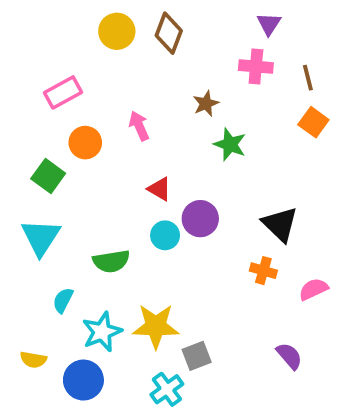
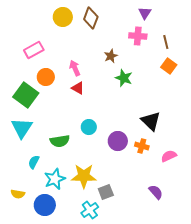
green square: (48, 176) -> (26, 95), size x1.4
red triangle: (159, 189) -> (78, 88), moved
purple circle: (200, 219) -> (118, 141), moved

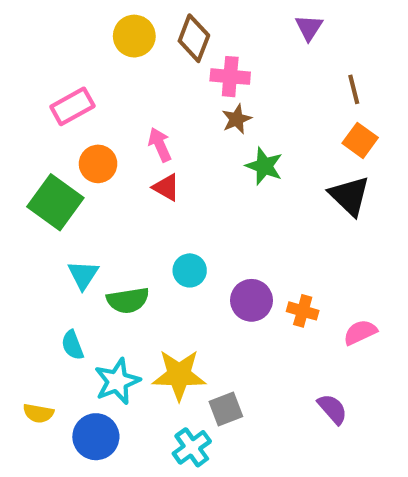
pink cross: (138, 36) -> (230, 77), moved
black triangle: (151, 121) -> (350, 196), moved
cyan triangle: (22, 128) -> (83, 275), moved, size x0.7
cyan semicircle: (34, 162) -> (72, 345), turned -48

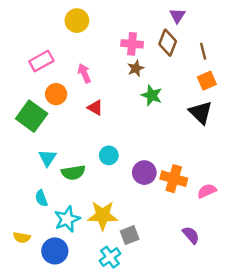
brown diamond: (194, 38) -> (168, 43), moved
orange square: (360, 140) -> (207, 81), turned 30
pink arrow: (160, 145) -> (84, 73), moved
orange cross: (303, 311) -> (174, 179), size x1.5

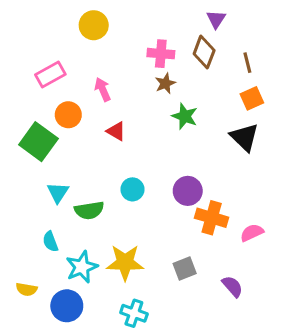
purple circle: (144, 173) -> (188, 191), moved
gray square: (130, 235) -> (185, 268), moved
cyan cross: (110, 257) -> (134, 313), turned -35

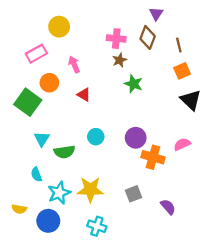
yellow circle: (94, 25) -> (59, 27), moved
black triangle: (244, 137) -> (191, 100), moved
pink semicircle: (252, 233) -> (182, 144), moved

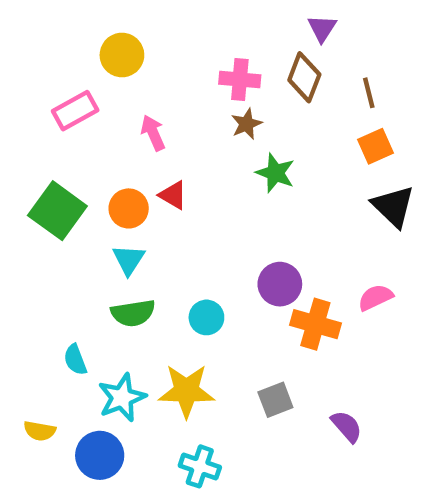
orange circle: (49, 83) -> (129, 208), moved
cyan circle: (96, 137) -> (206, 317), moved
cyan triangle: (42, 139) -> (129, 260), moved

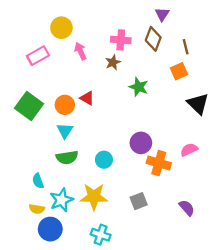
brown star: (246, 124) -> (113, 62), moved
pink arrow: (153, 133) -> (80, 51), moved
orange square: (375, 146) -> (179, 71), moved
purple semicircle: (347, 426) -> (187, 208), moved
yellow semicircle: (40, 431) -> (37, 209), moved

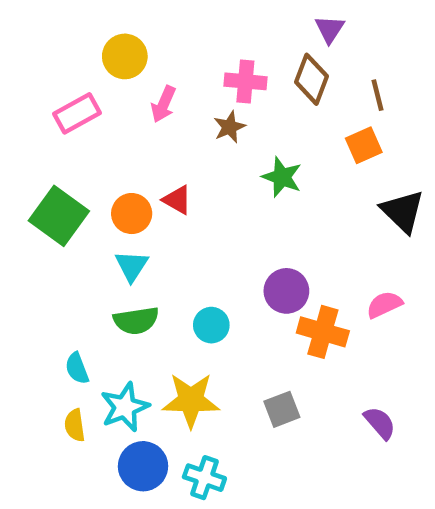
pink arrow: (80, 51) -> (163, 104), turned -132
yellow semicircle: (37, 209) -> (75, 425), turned 72
blue circle: (50, 229) -> (143, 466), moved

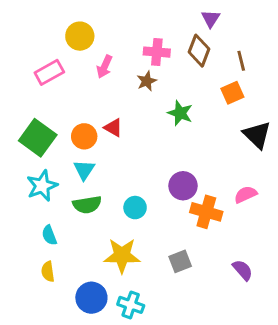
cyan star: (125, 407) -> (42, 186), moved

